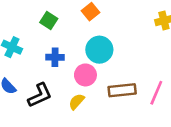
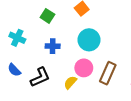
pink circle: (85, 75) -> (84, 68), moved
brown rectangle: (122, 90) -> (108, 73), turned -60

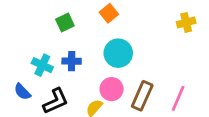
green square: (47, 16) -> (65, 23), turned 32
cyan cross: (17, 38) -> (42, 65), moved

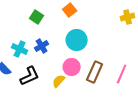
green square: (65, 23) -> (37, 17), turned -32
blue cross: (72, 61) -> (42, 46), turned -32

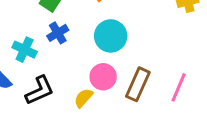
blue cross: (42, 46) -> (58, 33), moved

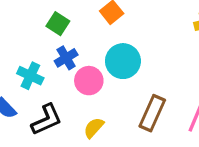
pink circle: (103, 77) -> (89, 81), moved

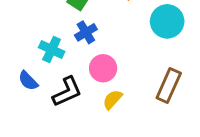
cyan circle: (123, 61) -> (167, 21), moved
pink circle: (89, 81) -> (103, 68), moved

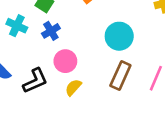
cyan circle: (167, 21) -> (119, 36), moved
cyan cross: (52, 50) -> (17, 26), moved

